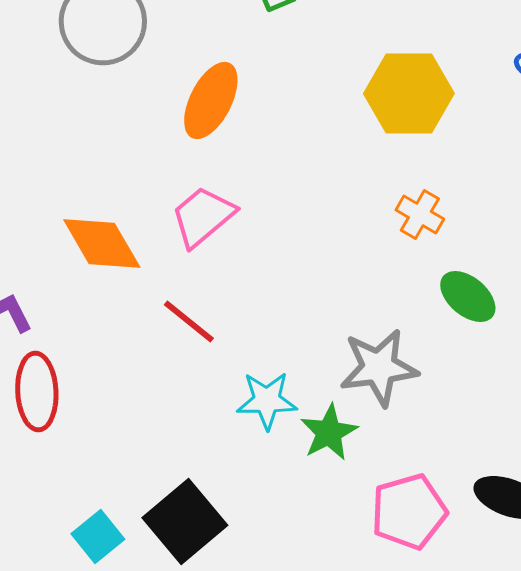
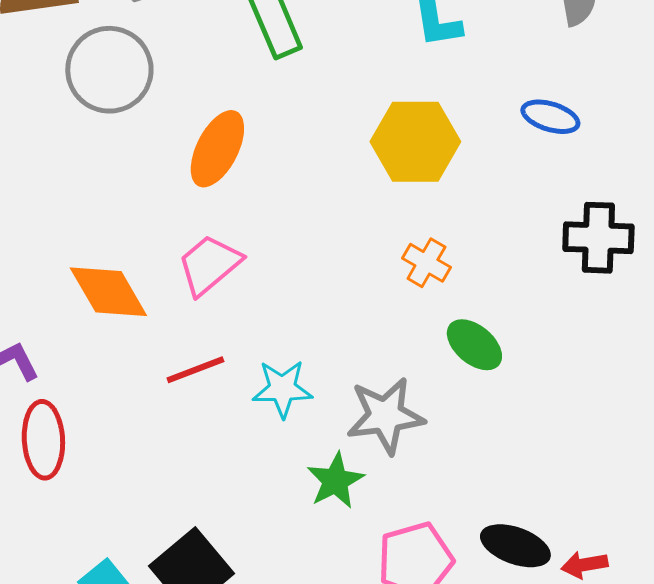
red line: (189, 322) -> (195, 370), turned -60
cyan star: (267, 400) -> (282, 389), moved

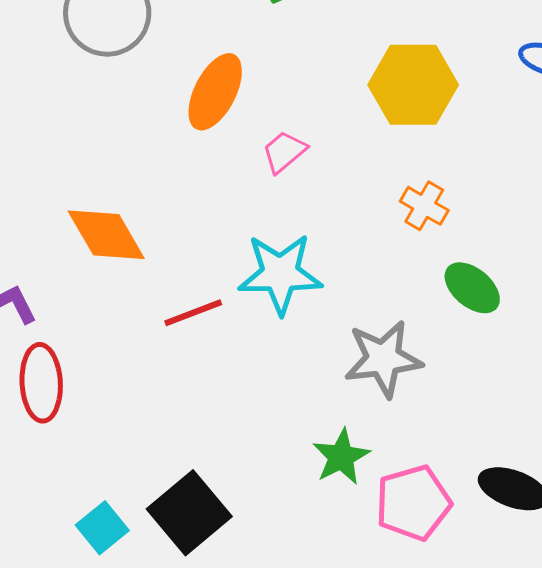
pink trapezoid: (209, 265) -> (284, 152), moved, size x0.7
cyan star: (282, 389) -> (280, 274), moved, size x1.4
green star: (335, 481) -> (341, 457), moved

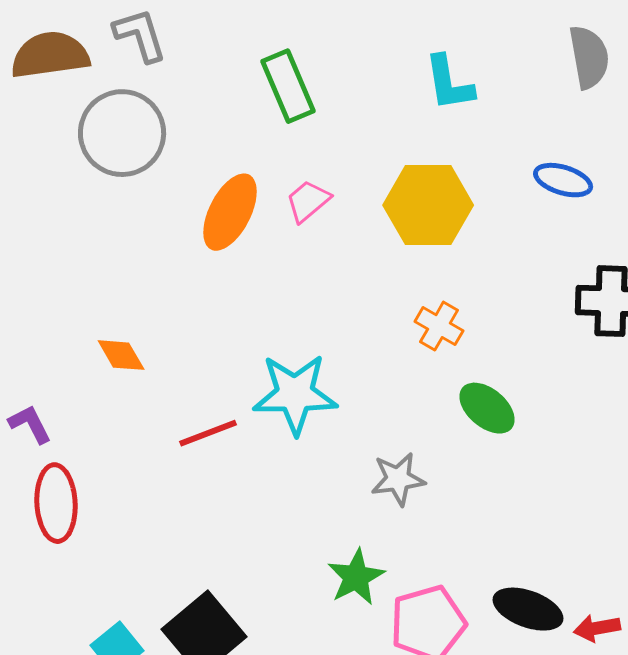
pink trapezoid: (284, 152) -> (308, 201), moved
orange diamond: (106, 235) -> (121, 355), size x0.6
gray star: (383, 359) -> (398, 479), size x0.7

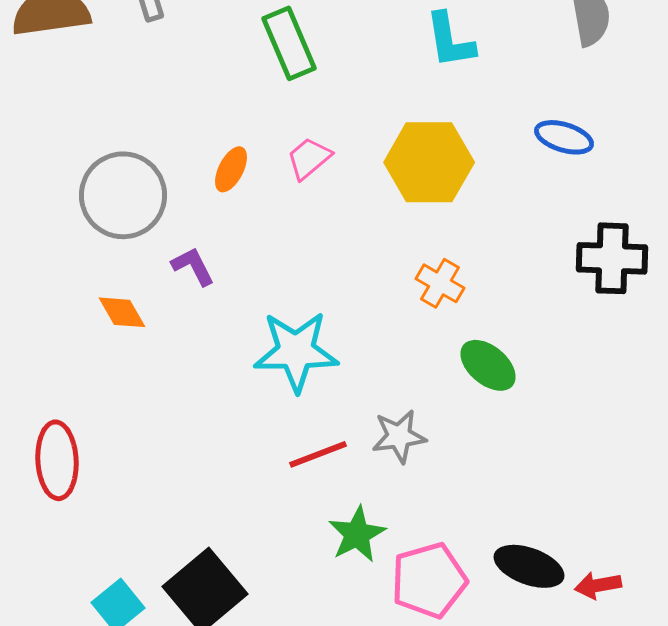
gray circle: (122, 133) -> (123, 195), moved
orange ellipse: (230, 212) -> (231, 169), size x0.6
purple L-shape: (30, 424) -> (193, 266), moved
red line: (208, 433) -> (318, 454), moved

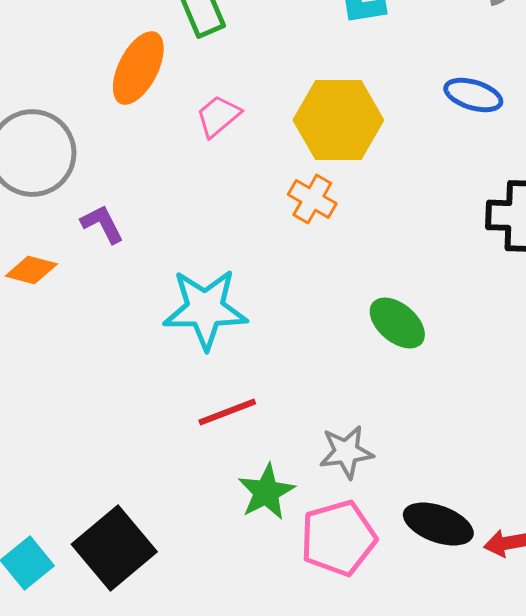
orange ellipse: (231, 169) -> (138, 68), moved, size x1.6
orange cross: (440, 283) -> (312, 199), moved
orange diamond: (122, 312) -> (31, 270), turned -45
gray star: (399, 436) -> (346, 452), moved

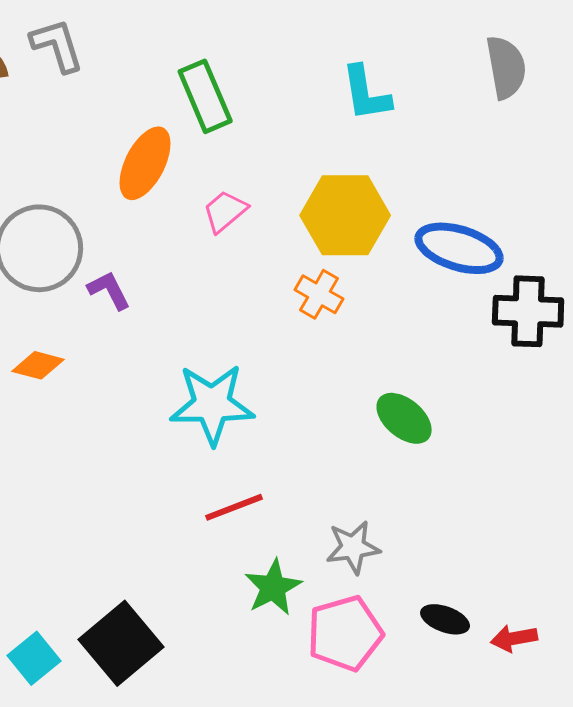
blue ellipse: (473, 95) -> (459, 248), moved, size x1.5
purple L-shape: (102, 224) -> (109, 290), moved
black ellipse: (438, 524) -> (445, 619), size x0.7

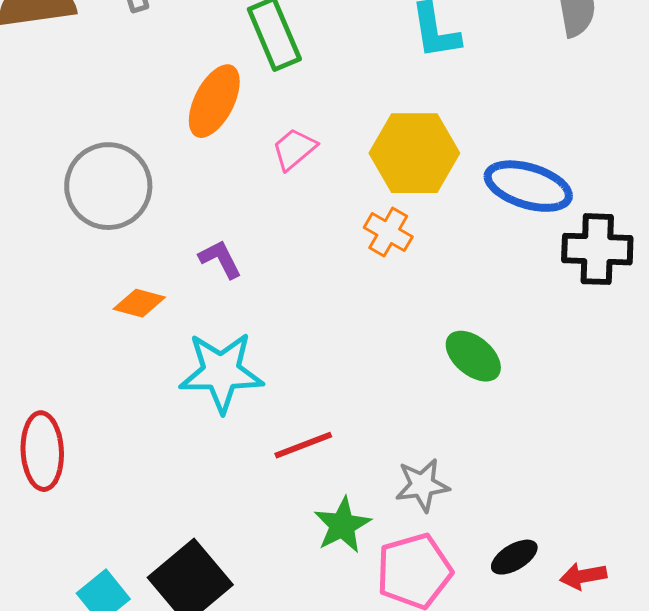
purple L-shape: (109, 290) -> (220, 259), moved
orange diamond: (38, 365) -> (139, 303), moved
cyan star: (212, 404) -> (221, 372), moved
black ellipse: (445, 619) -> (514, 557), turned -51

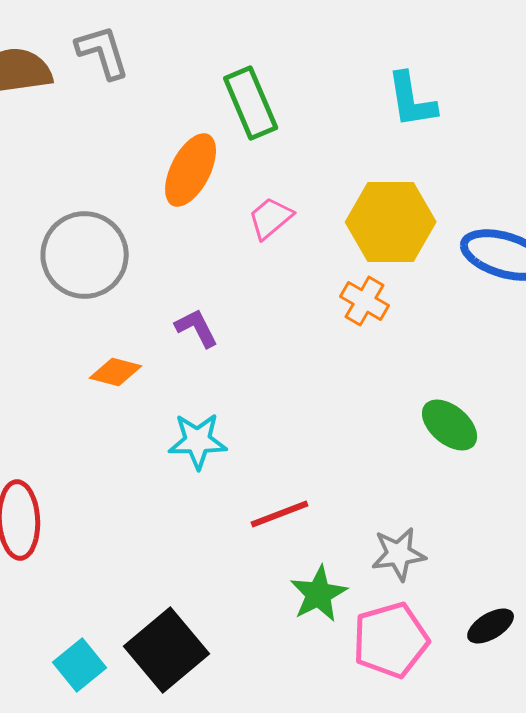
cyan star: (221, 372) -> (198, 441), size x0.7

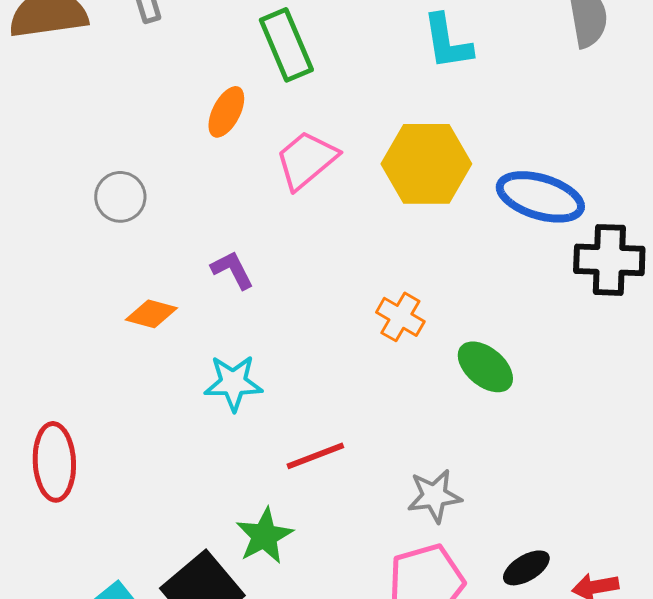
orange ellipse: (191, 170) -> (226, 112), size x0.7
pink trapezoid: (271, 218) -> (306, 160), size x1.4
gray circle: (85, 255) -> (120, 197), size x0.6
orange cross: (365, 301) -> (400, 317), moved
green star: (319, 594) -> (264, 536), moved

